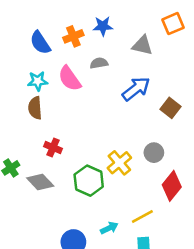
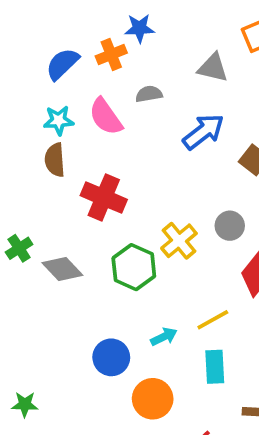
blue star: (103, 26) -> (139, 28), moved
blue semicircle: (40, 43) -> (62, 64), turned 80
red cross: (53, 147) -> (104, 197), moved, size x1.6

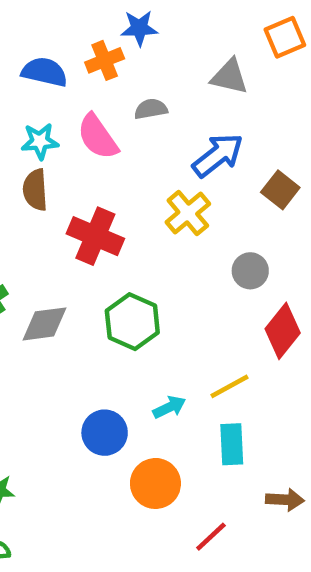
blue semicircle: (62, 64) -> (44, 72), turned 57
yellow cross: (179, 241) -> (188, 213), moved
gray diamond: (62, 269) -> (44, 324), turned -54

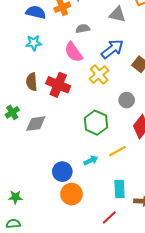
pink semicircle: (98, 137) -> (74, 52), moved
brown semicircle: (35, 190) -> (32, 82), moved
green hexagon: (132, 322) -> (96, 123), moved
cyan rectangle: (232, 444) -> (119, 189), moved
orange circle: (155, 483) -> (71, 194), moved

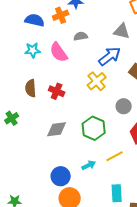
gray triangle: (117, 14) -> (122, 31), moved
pink semicircle: (74, 52) -> (59, 52), moved
red cross: (58, 85) -> (57, 91), size x0.7
gray diamond: (36, 124) -> (57, 129), moved

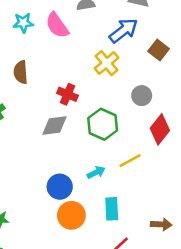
red cross: (57, 91) -> (67, 94), moved
cyan rectangle: (117, 193) -> (112, 209), moved

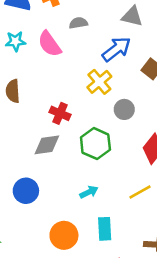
gray circle: (142, 96) -> (124, 109), moved
yellow line: (130, 161) -> (140, 192), moved
blue circle: (60, 187) -> (26, 191), moved

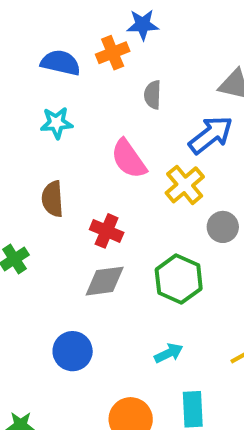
gray semicircle: (78, 23) -> (153, 95), turned -78
pink semicircle: (50, 44) -> (129, 159), moved
red cross: (60, 113) -> (107, 231), moved

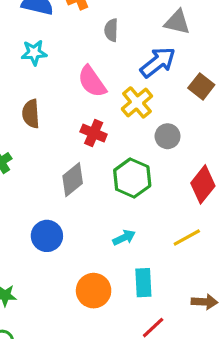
red cross: (107, 231) -> (94, 133), moved
gray diamond: (105, 281) -> (73, 180), turned -32

